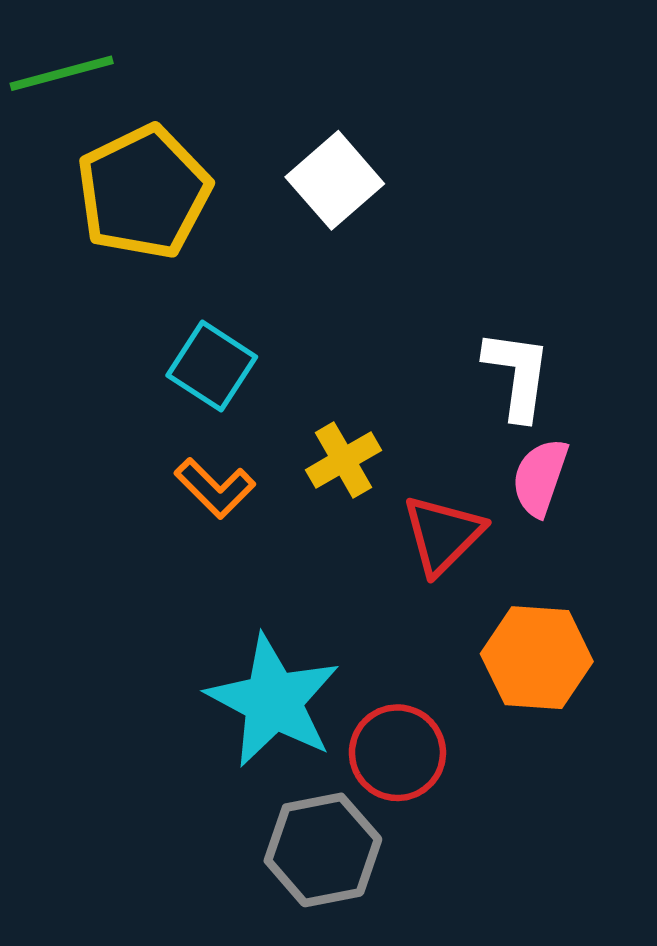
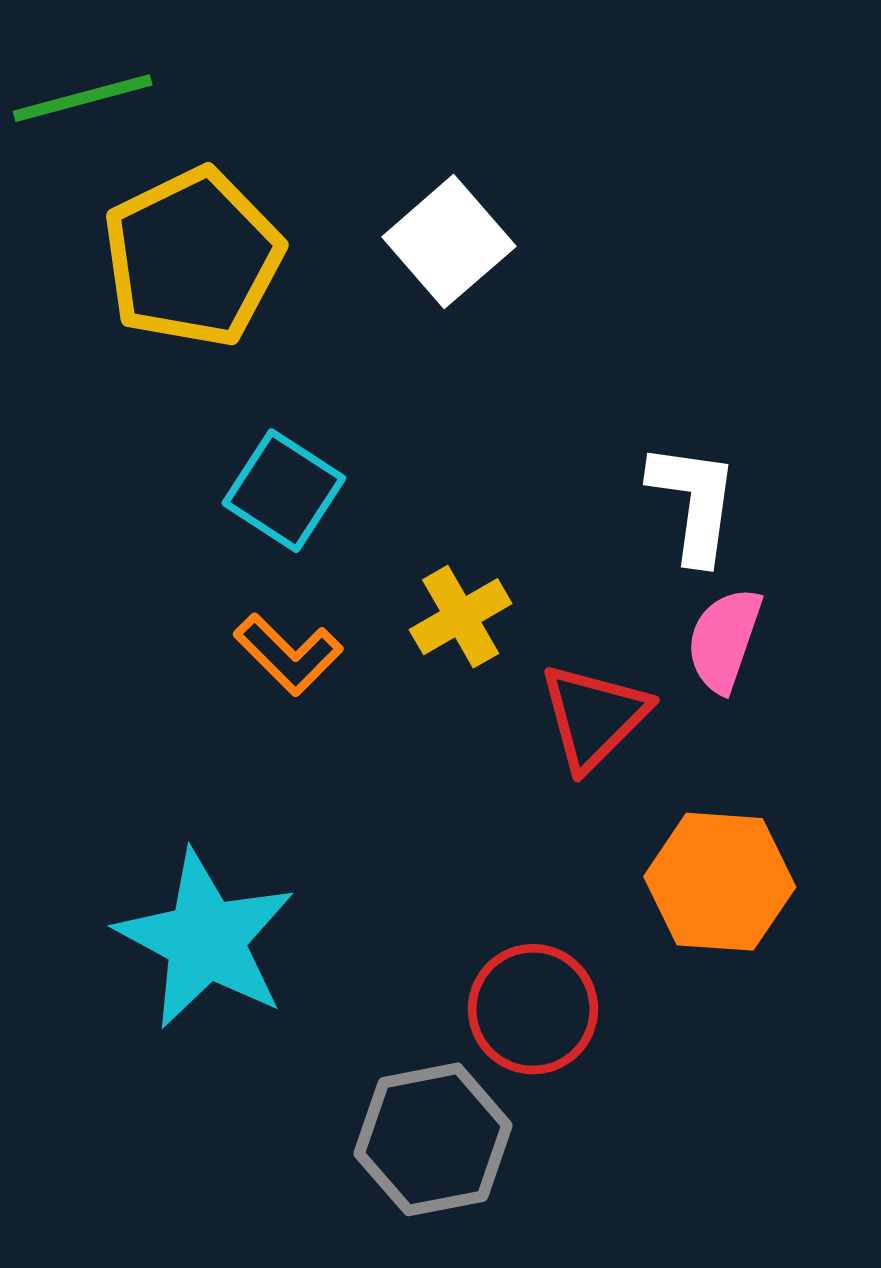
cyan star: (273, 701) -> (206, 940), moved

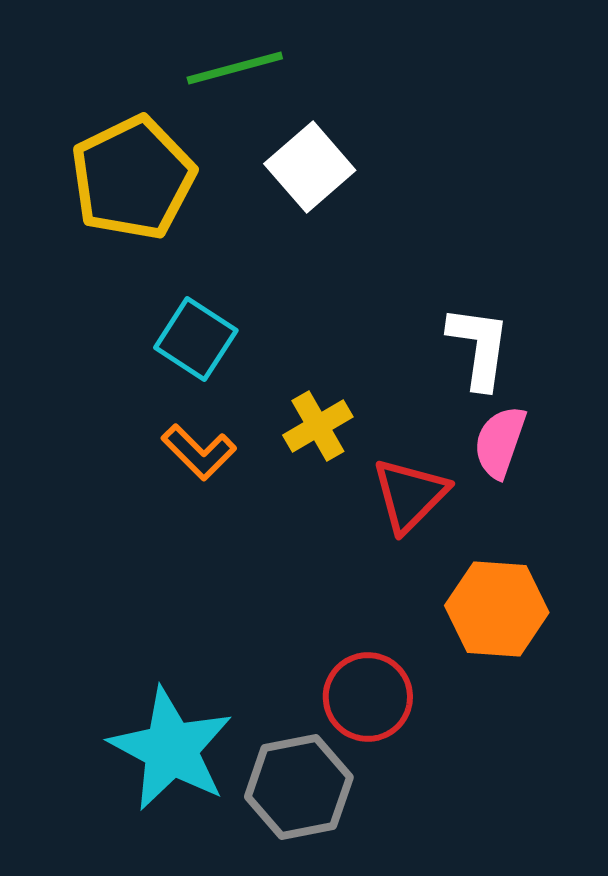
green line: (83, 98) -> (235, 68), moved
cyan star: (206, 940) -> (171, 749), moved

